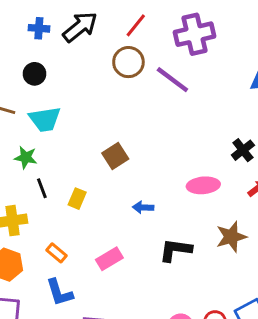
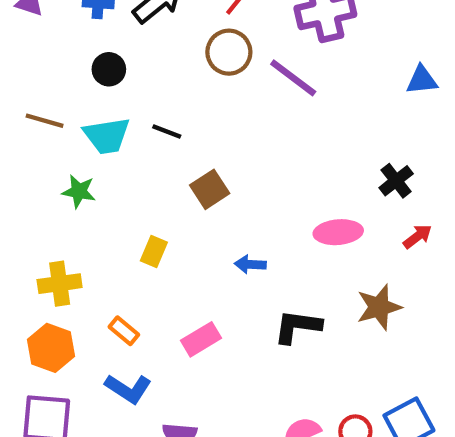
black circle: (35, 74) -> (109, 69), moved
black line: (42, 188) -> (167, 131), moved, turned -48
blue L-shape: (59, 293) -> (128, 389), turned -40

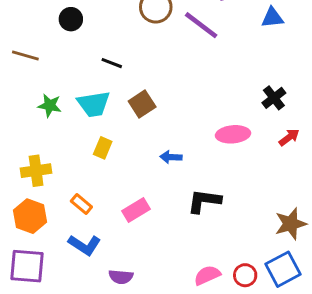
blue triangle: (422, 80) -> (272, 18), moved
cyan trapezoid: (107, 136) -> (94, 104), moved
brown star: (379, 307) -> (291, 224), moved

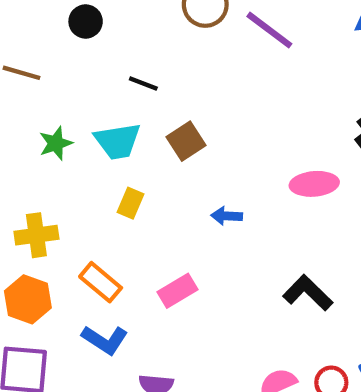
green star: (50, 106) -> (56, 143), turned -30
black L-shape: (204, 201) -> (308, 293), moved, turned 36
orange rectangle: (81, 204) -> (101, 282), size x1.4

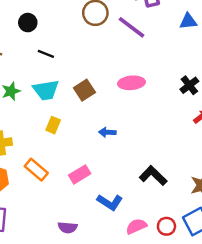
black line: (143, 83) -> (46, 54), moved
pink ellipse: (314, 184) -> (131, 83), moved
blue L-shape: (105, 340) -> (110, 202), moved

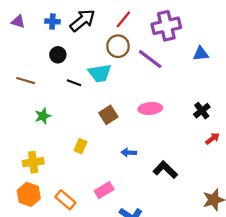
cyan trapezoid: (46, 90) -> (100, 73), moved
orange rectangle: (36, 170) -> (65, 200), moved
black L-shape: (153, 176) -> (165, 170), moved

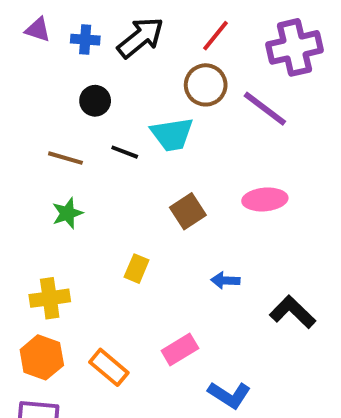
purple triangle: (18, 21) -> (38, 30), moved
brown line: (26, 81) -> (65, 158), moved

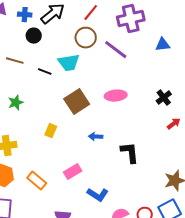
black circle: (95, 101) -> (34, 36), moved
brown line: (65, 158) -> (15, 61), moved
brown square: (188, 211) -> (77, 102), size x1.4
black L-shape: (293, 312) -> (130, 153), turned 40

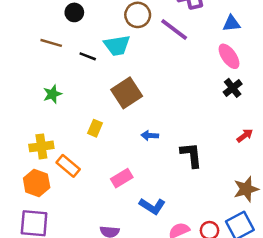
pink ellipse: (116, 96) -> (229, 56), moved, turned 60
red arrow: (174, 124) -> (245, 135), moved
orange rectangle: (37, 181) -> (68, 166), moved

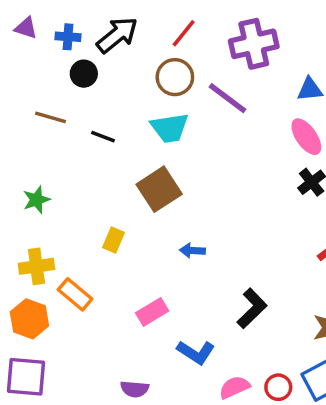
cyan trapezoid: (117, 45) -> (170, 128), moved
green star: (52, 94) -> (36, 200), moved
black L-shape: (191, 155) -> (252, 308), moved, turned 52

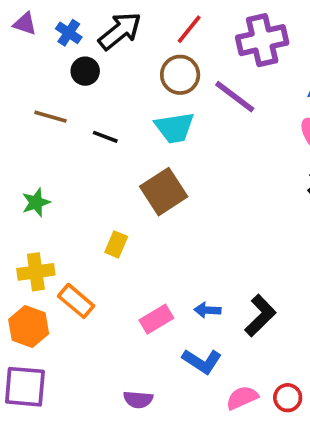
blue cross: (68, 37) -> (69, 33), turned 30
blue arrow: (192, 251) -> (207, 310), moved

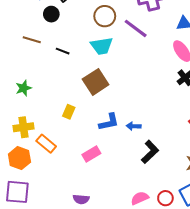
blue arrow: (207, 310) -> (134, 126), moved
blue L-shape: (202, 361) -> (109, 122), moved, turned -45

